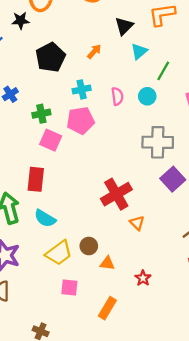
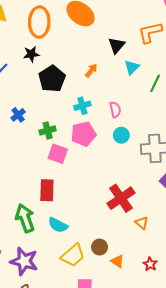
black star: (20, 21) -> (31, 54), moved
cyan circle: (147, 96) -> (121, 135), moved
orange triangle: (107, 263) -> (117, 261), turned 32
red star: (143, 278) -> (150, 264), moved

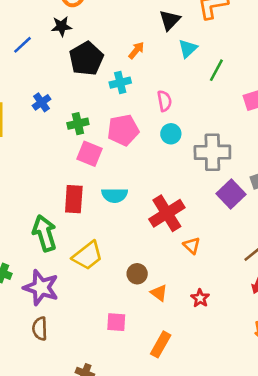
cyan cross: (82, 106) -> (120, 83), moved
cyan semicircle: (58, 225) -> (115, 195), moved, turned -30
yellow trapezoid: (73, 255) -> (88, 256), moved

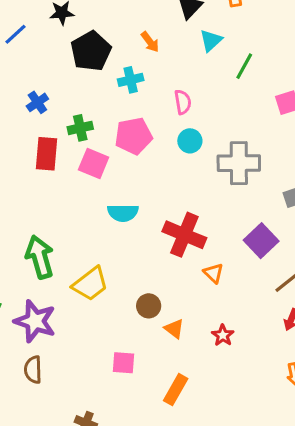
orange arrow: (136, 50) -> (150, 42), turned 102
purple square: (231, 194) -> (261, 241), moved
red rectangle: (74, 199) -> (47, 154), moved
red cross: (167, 213) -> (184, 235), turned -36

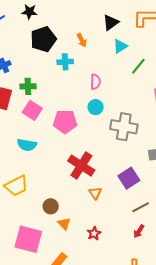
pink pentagon: (134, 136) -> (65, 122), moved
cyan semicircle: (123, 213) -> (27, 145), moved
pink square: (123, 363) -> (28, 239), size x1.8

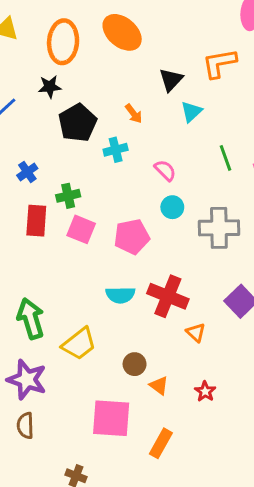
green line: (138, 66) -> (226, 158), moved, turned -48
pink semicircle: (95, 82) -> (165, 170), turned -35
cyan semicircle: (27, 145) -> (120, 295), moved

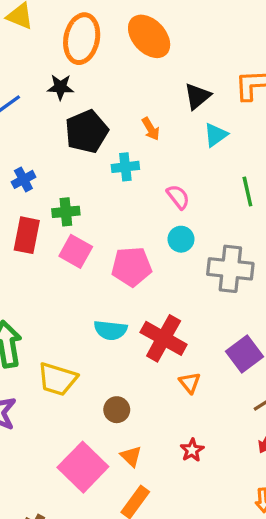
yellow trapezoid: (79, 344) -> (57, 379), turned 48
orange triangle: (159, 386) -> (131, 456), moved
pink square: (111, 418) -> (83, 467), turned 33

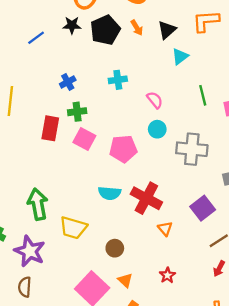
orange arrow: (151, 129) -> (137, 28), moved
black pentagon: (87, 131) -> (105, 30), moved
blue cross: (23, 179) -> (68, 82), moved

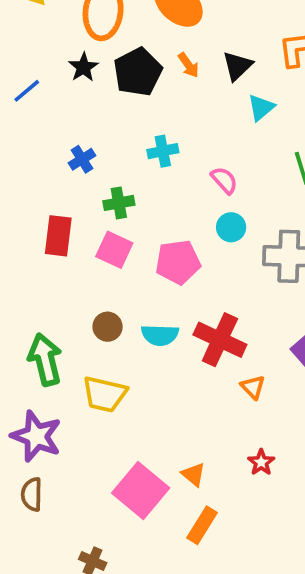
black star: (72, 25) -> (83, 67), turned -30
green cross: (77, 112) -> (119, 203), moved
brown circle: (115, 248) -> (108, 327), moved

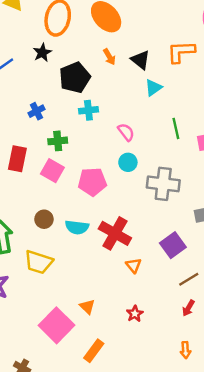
black triangle: (237, 66) -> (140, 60), turned -42
black pentagon: (138, 72) -> (75, 78), moved
orange triangle: (193, 474) -> (87, 307), moved

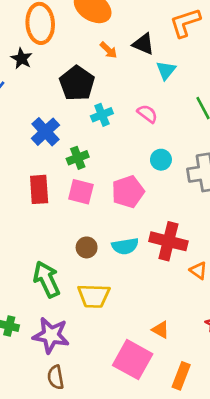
black star: (42, 53) -> (22, 59), moved
blue cross: (37, 111) -> (45, 132), size x1.5
pink semicircle: (126, 132) -> (147, 114), moved

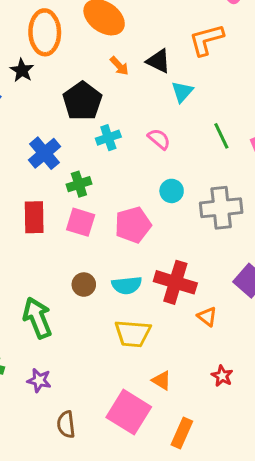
yellow trapezoid: (94, 296) -> (133, 333), moved
purple star: (51, 335) -> (39, 380), size x0.6
brown semicircle: (56, 377) -> (66, 424), moved

